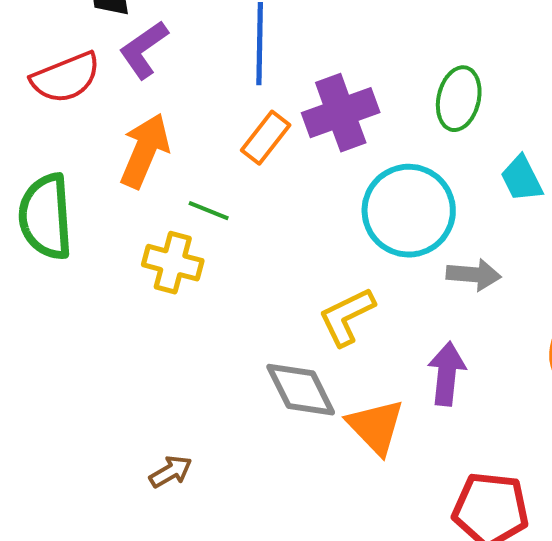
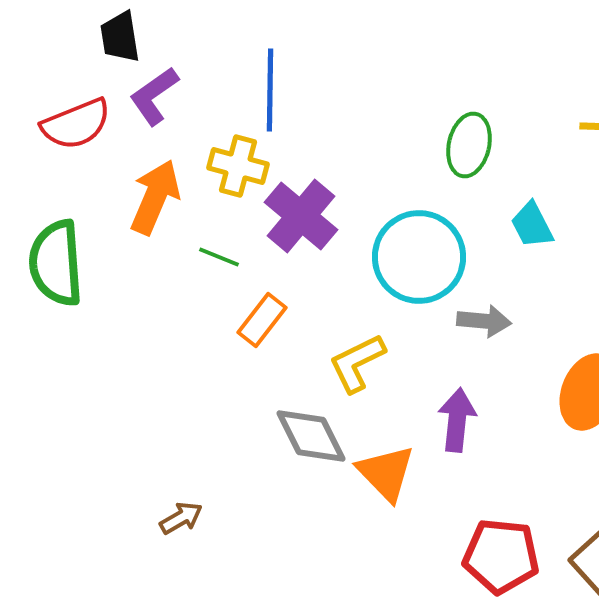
purple cross: (341, 113) -> (301, 216), moved, turned -30
orange rectangle: (266, 138) -> (262, 320), moved
yellow cross: (173, 263) -> (238, 166), moved

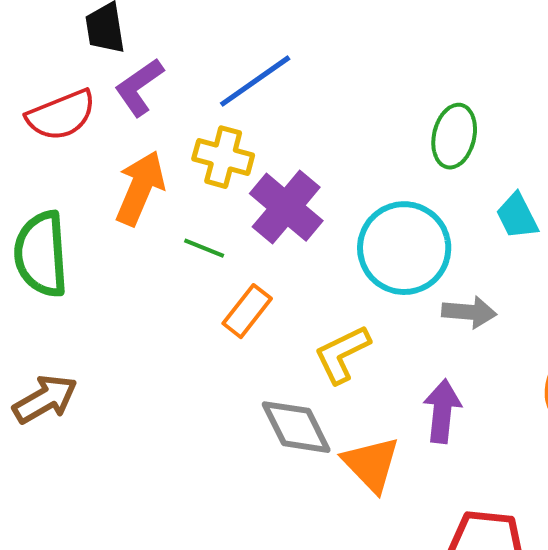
blue line: (270, 90) -> (255, 81), turned 54
brown arrow: (181, 518) -> (45, 399), moved, size x1.5

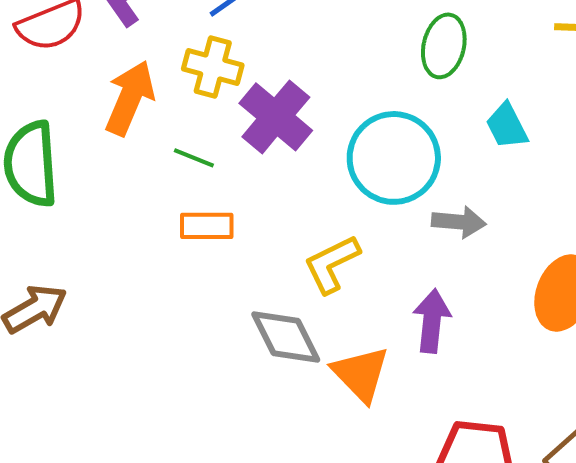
orange rectangle: (247, 311) -> (207, 226), moved, turned 52

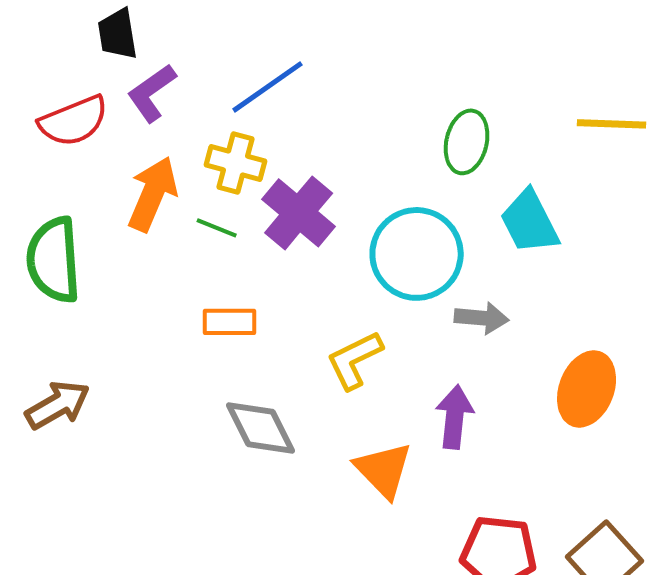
cyan trapezoid: (507, 126) -> (530, 222), size x1.4
green line: (194, 158) -> (217, 228), moved
gray diamond: (286, 337) -> (261, 428), moved

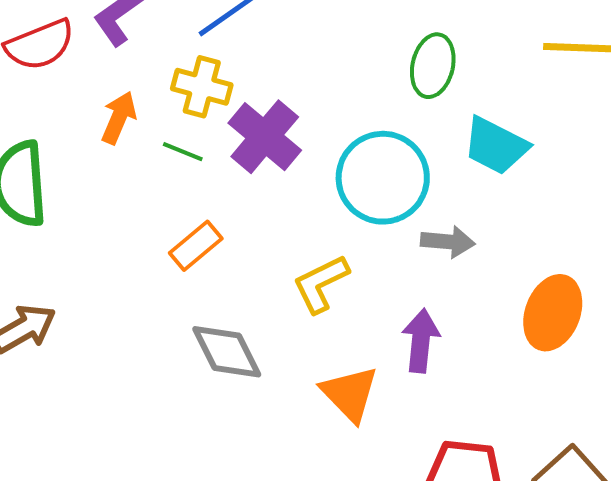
orange arrow: (153, 194) -> (119, 118), size x0.7
cyan trapezoid: (530, 222) -> (496, 146), turned -36
orange rectangle: (230, 322) -> (196, 246), turned -40

